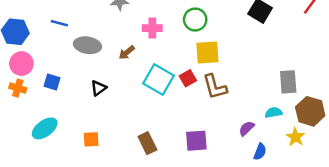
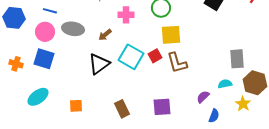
pink circle: (21, 64) -> (45, 32), moved
blue square: (52, 82) -> (44, 59), size x1.5
black triangle: (98, 88) -> (99, 64), moved, size x1.6

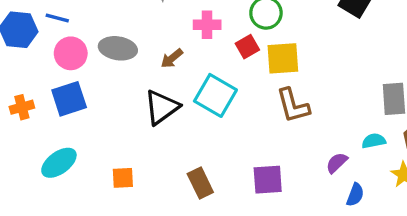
blue line: (50, 11) -> (57, 18), moved
red square: (155, 56) -> (247, 47), moved
blue square: (44, 59) -> (69, 99), turned -35
orange cross: (16, 64) -> (22, 107), turned -32

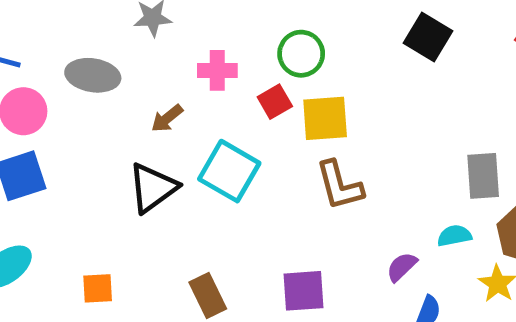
gray ellipse: (118, 48) -> (93, 75), moved

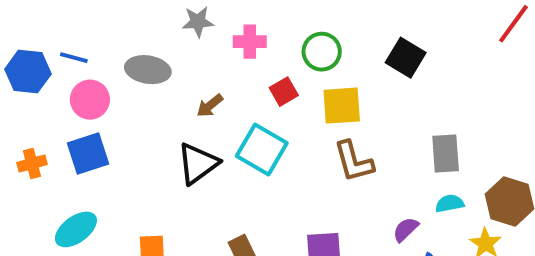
black square: (428, 37) -> (406, 58), moved
pink cross: (217, 70) -> (250, 42), moved
red square: (275, 102) -> (284, 92), moved
gray rectangle: (483, 176) -> (446, 154), moved

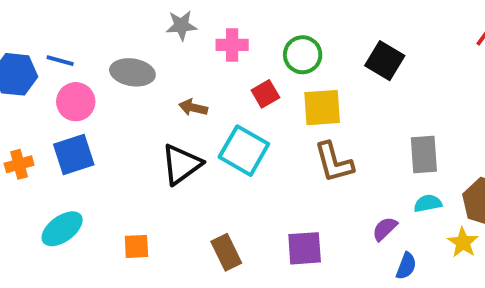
brown arrow: (210, 106) -> (193, 108), turned 52

